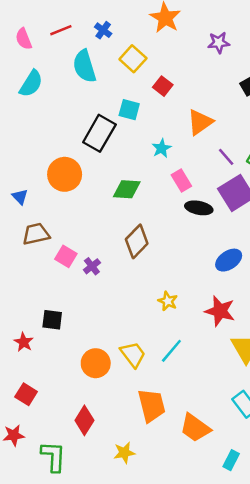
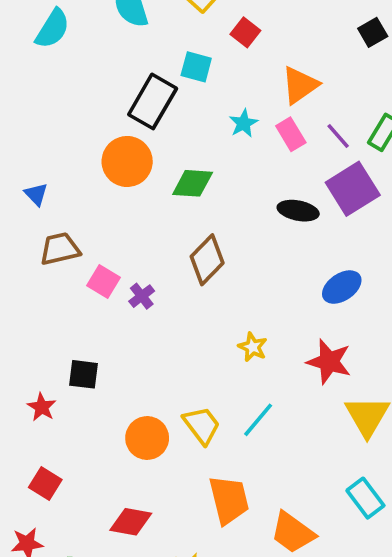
orange circle: (65, 174) -> (127, 161), moved
pink rectangle: (181, 181) -> (291, 134), moved
red diamond: (84, 420) -> (131, 522), turned 68

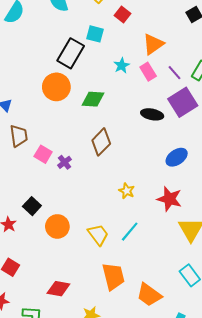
brown trapezoid: (60, 249) -> (19, 136), turned 95
black square: (83, 374) -> (32, 206), turned 36
orange circle: (147, 438) -> (57, 226), moved

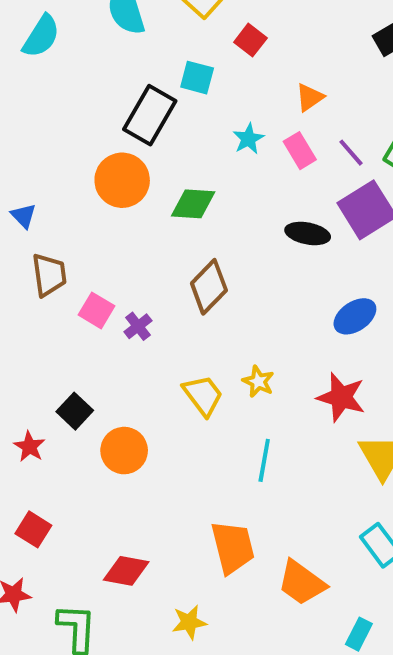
orange triangle: (153, 44) -> (310, 97), size x0.7
cyan line: (130, 232) -> (264, 460), turned -30
yellow trapezoid: (98, 235) -> (203, 395), moved

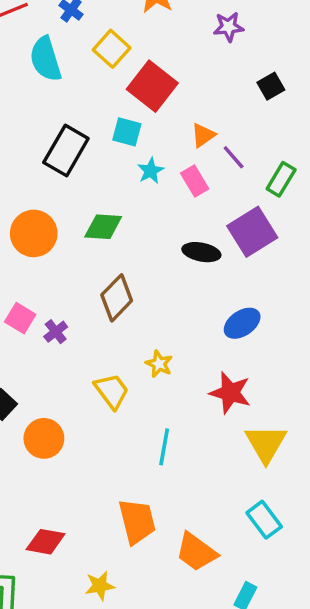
red square: (250, 40) -> (152, 86), size x1.8
cyan square: (197, 78) -> (127, 132), moved
purple line: (351, 153) -> (234, 157), moved
orange circle: (122, 180) -> (34, 233), moved
yellow star: (258, 381) -> (159, 364), moved

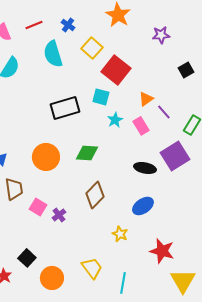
black rectangle: (66, 150) -> (65, 108), turned 44
blue ellipse: (242, 323) -> (143, 206), moved
yellow trapezoid: (112, 391) -> (92, 268), moved

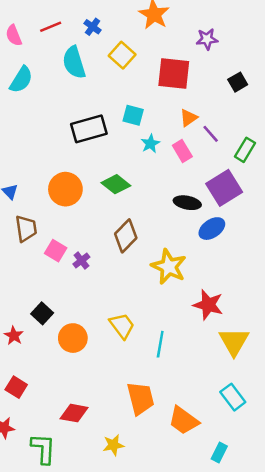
red square: (116, 70) -> (174, 74), moved, turned -32
green diamond: (87, 153) -> (116, 184), turned 35
blue ellipse: (143, 206) -> (212, 229), moved
yellow star: (120, 234) -> (169, 267), moved, size x1.8

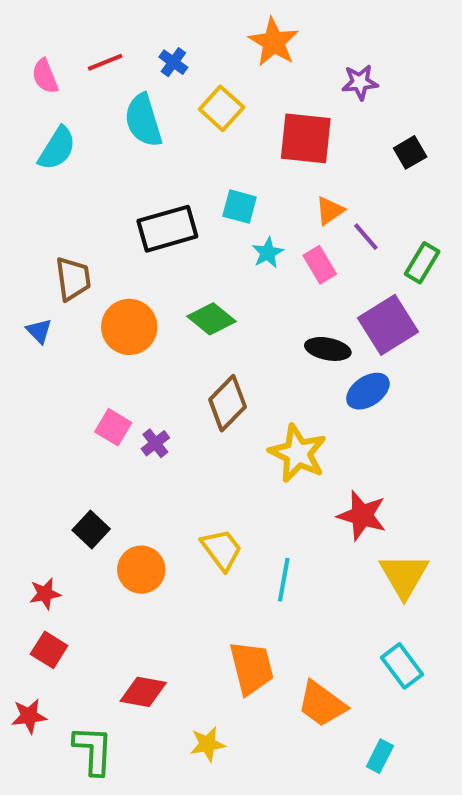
brown trapezoid: (26, 229) -> (73, 279), moved
red star: (14, 336) -> (45, 594), moved, turned 30

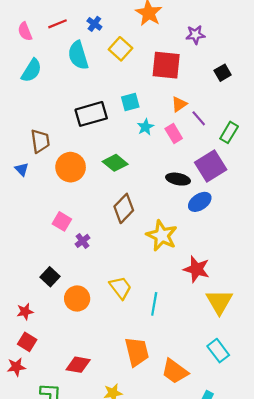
cyan square: (240, 207) -> (130, 102), turned -30
purple cross: (155, 443) -> (83, 241), moved
red star: (29, 716) -> (16, 367), moved

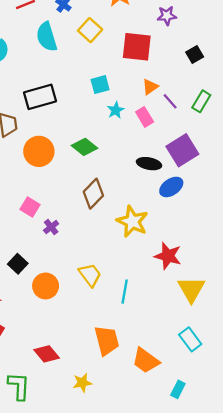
black rectangle: (91, 114) -> (40, 97), moved
green rectangle: (229, 132) -> (201, 101), moved
red diamond: (78, 365) -> (47, 354), turned 40

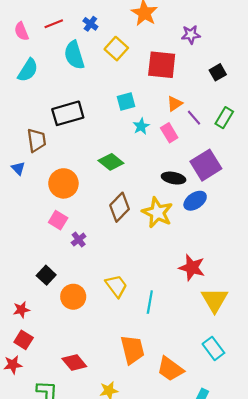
orange circle: (39, 151) -> (63, 183), moved
yellow star: (132, 221) -> (157, 213), moved

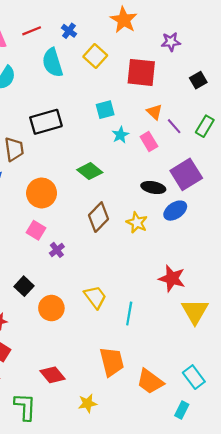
orange triangle: (175, 104) -> (154, 112), turned -42
yellow star: (157, 213) -> (137, 223), size x0.7
cyan rectangle: (213, 348) -> (194, 377), moved

